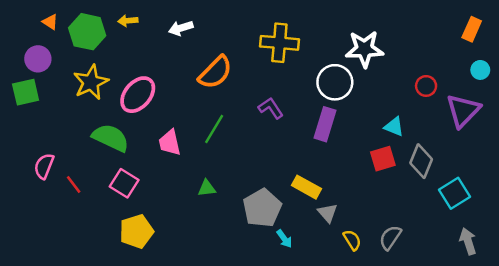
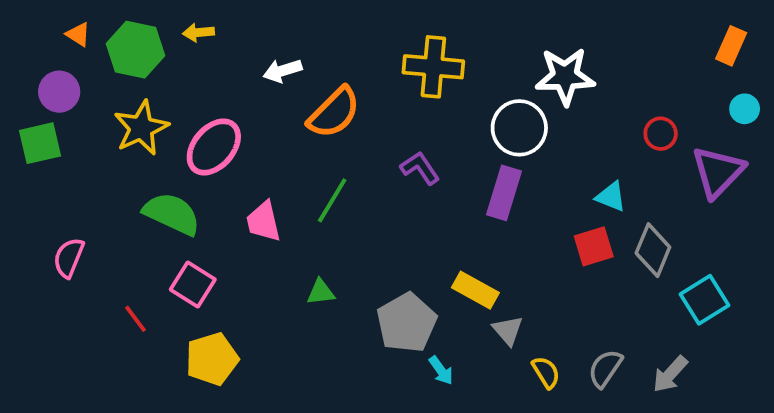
white arrow: (181, 28) -> (283, 71), moved
red line: (74, 185) -> (136, 319), moved
gray arrow: (468, 241) -> (670, 374), moved, turned -120

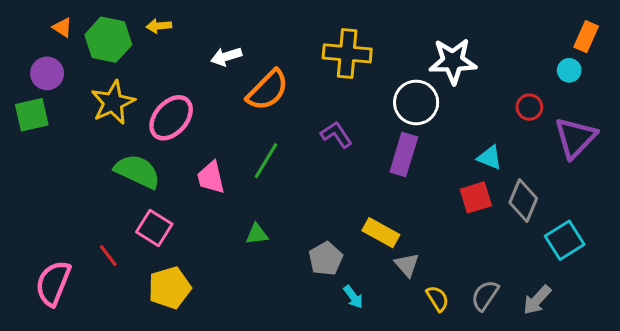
cyan circle: (745, 109) -> (569, 70), moved
pink semicircle: (69, 258) -> (53, 283), moved, size x1.4
gray pentagon: (407, 323) -> (326, 259), size x0.7

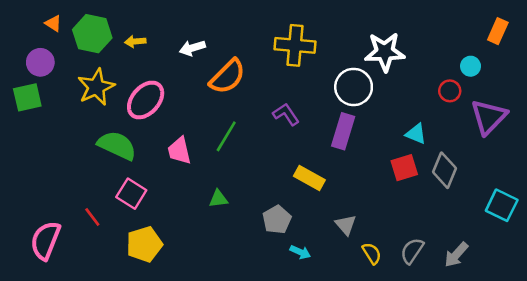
yellow arrow: (159, 26) -> (135, 41), moved
cyan circle: (569, 70) -> (471, 66), moved
yellow rectangle: (381, 233) -> (309, 178), moved
cyan square: (565, 240) -> (502, 205), moved, turned -32
cyan arrow: (353, 297) -> (300, 252), turned -30

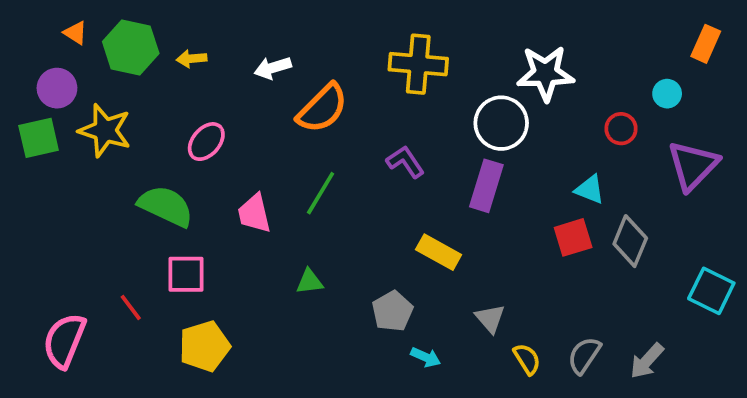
yellow star: (96, 87) -> (105, 130), moved, turned -30
red circle: (450, 91) -> (621, 129), moved
pink ellipse: (146, 100) -> (206, 142), size x0.7
pink square: (131, 194) -> (186, 274), turned -32

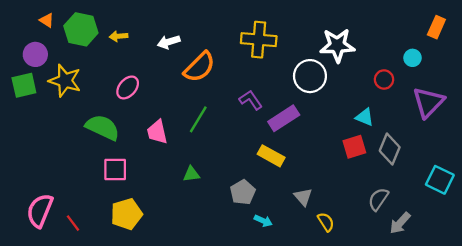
purple rectangle: (486, 186) -> (284, 118), moved, turned 40
red line: (131, 307) -> (73, 223), moved
gray semicircle: (584, 355) -> (378, 199), moved

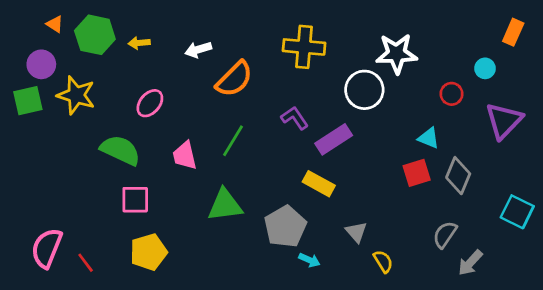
green triangle: (191, 174) -> (225, 205), size x1.8
gray pentagon: (243, 192) -> (285, 227), size x1.4

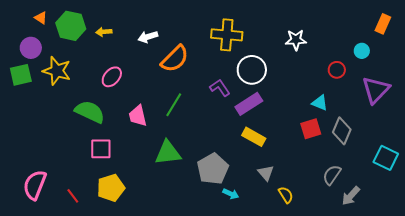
white star: (397, 54) -> (296, 40), size x0.7
white circle: (364, 90) -> (252, 70), moved
yellow rectangle: (319, 184) -> (254, 137), moved
red line: (86, 263) -> (73, 196), moved

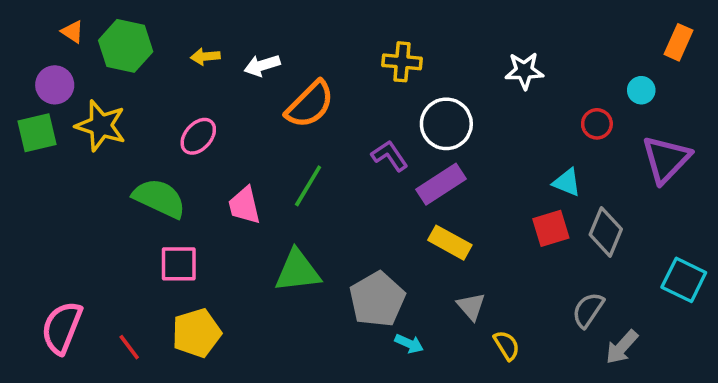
yellow arrow: (104, 32) -> (205, 57), moved
yellow cross: (227, 35) -> (402, 62), size x0.7

